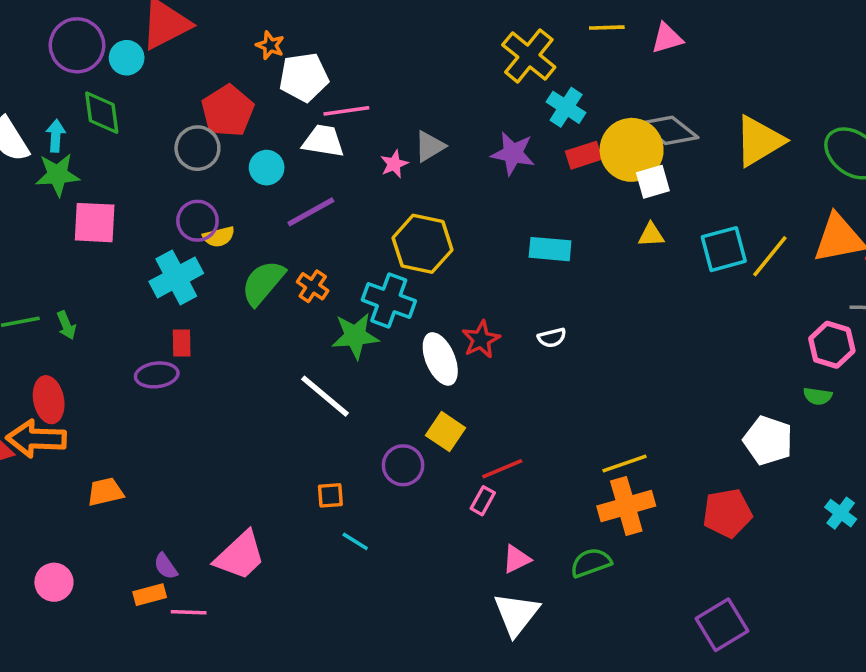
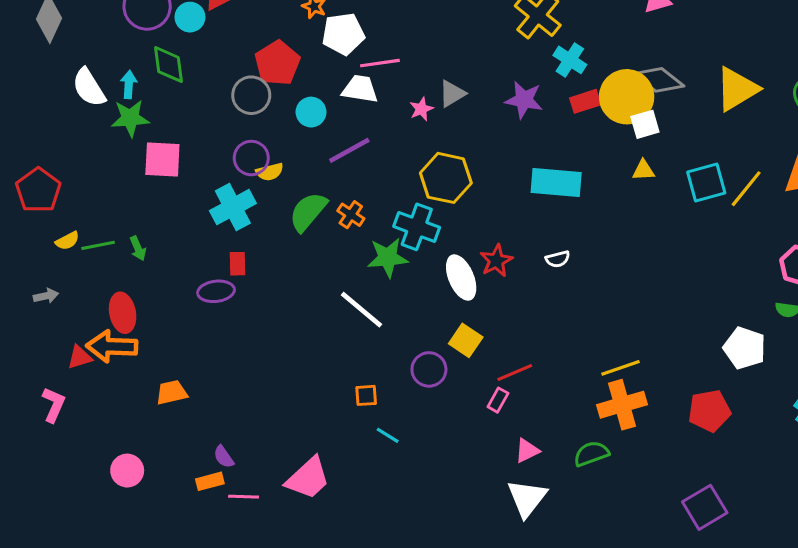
cyan rectangle: (550, 249) -> (556, 183), size x1.4
pink trapezoid: (240, 556) -> (308, 478), moved

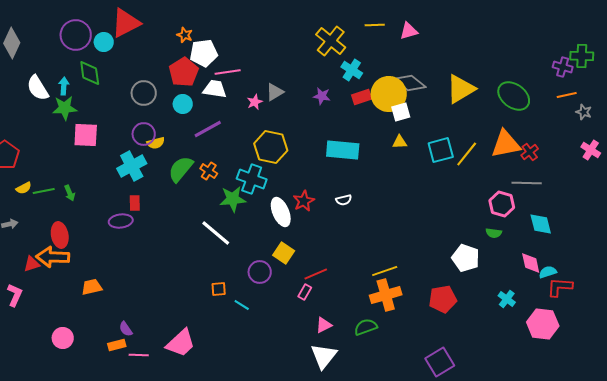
red pentagon: (277, 63) -> (184, 72), moved
purple star: (524, 100) -> (322, 96), size x0.7
cyan line: (388, 435) -> (242, 305), moved

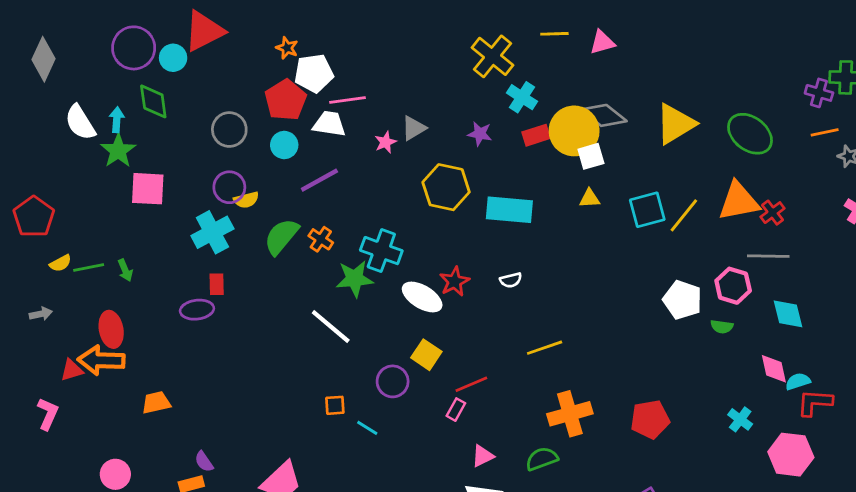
green star: (65, 108) -> (118, 151), turned -30
yellow hexagon: (271, 147) -> (446, 187), moved
white ellipse: (281, 212) -> (422, 297), turned -36
white pentagon: (466, 258) -> (682, 300), moved
yellow line: (385, 271) -> (545, 348), moved

